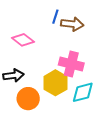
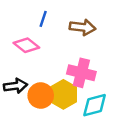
blue line: (55, 17) -> (43, 19), moved
orange circle: (28, 99) -> (41, 96), moved

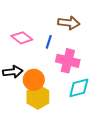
blue line: (43, 19) -> (49, 42), moved
yellow hexagon: (63, 94) -> (38, 97), moved

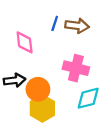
pink diamond: (22, 38) -> (25, 42), turned 45
blue line: (49, 42) -> (55, 23), moved

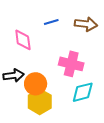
blue line: (55, 23) -> (51, 22), turned 56
brown arrow: (77, 26) -> (86, 24), moved

